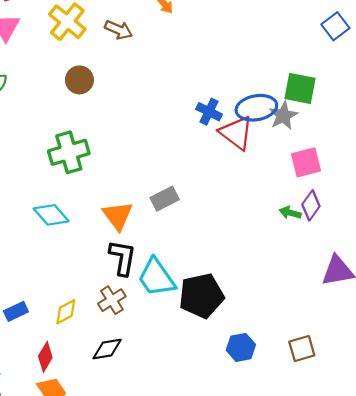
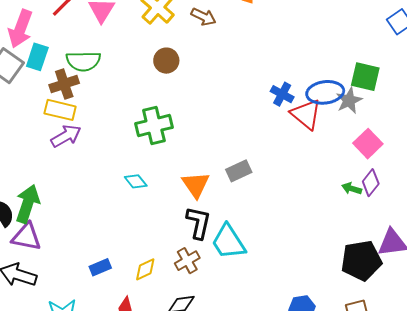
pink square: (306, 162) -> (368, 144), turned -32
cyan diamond: (51, 215) -> (136, 181), size x0.7
black pentagon: (201, 296) -> (361, 261), moved

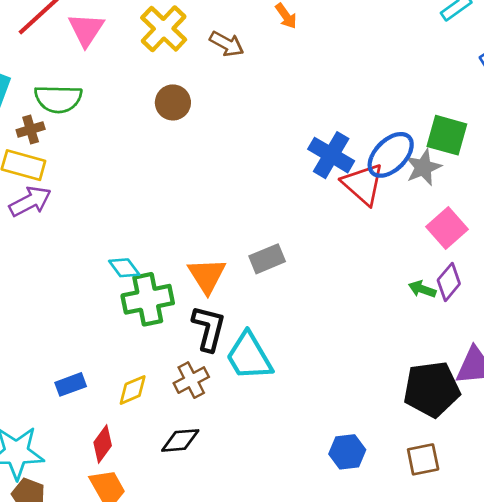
brown cross: (64, 84) -> (31, 129), size x0.7
blue ellipse: (325, 92) -> (391, 155), turned -39
blue cross: (282, 94) -> (331, 155), size x1.4
green cross: (154, 125) -> (148, 299), moved

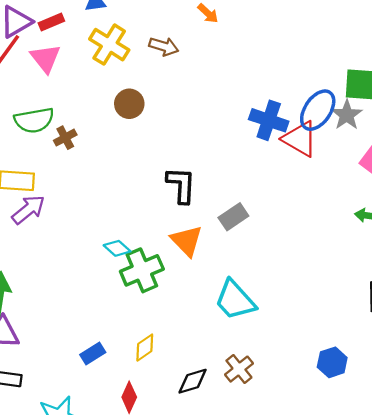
brown cross: (31, 129) -> (65, 138), moved
black L-shape: (209, 328) -> (181, 185), moved
brown cross: (191, 380) -> (239, 369), moved

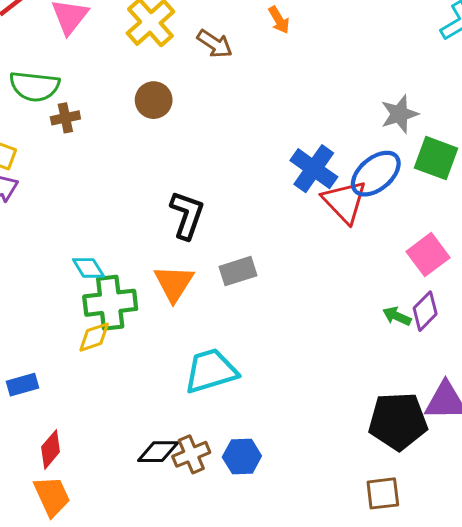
gray star: (347, 115) -> (399, 114), moved
cyan trapezoid: (235, 300) -> (211, 371), turned 99
yellow diamond: (145, 348) -> (94, 337), moved
blue hexagon: (332, 362) -> (242, 456), moved
black diamond: (193, 381) -> (158, 452), moved

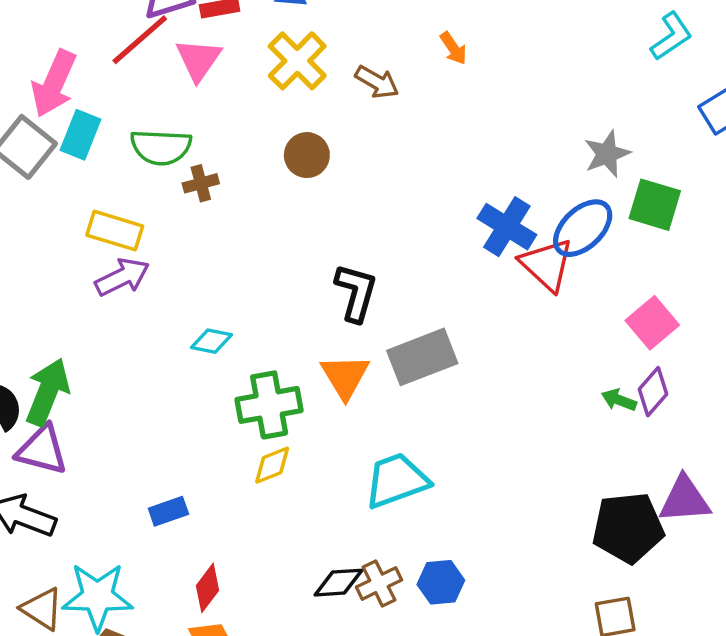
cyan diamond: (88, 268) -> (212, 341), moved, turned -44
gray rectangle: (238, 271) -> (422, 357), size x1.5
yellow diamond: (94, 337) -> (272, 465), moved

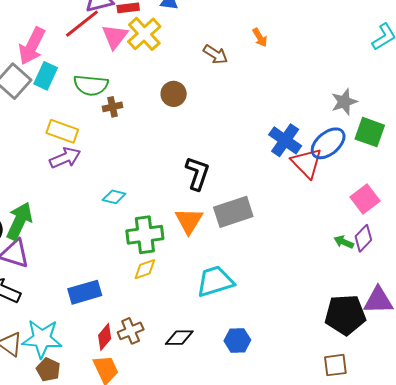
yellow cross: (297, 61) -> (144, 34), moved
blue rectangle: (168, 511) -> (85, 292), size x1.5
brown cross: (379, 583) -> (131, 331), moved

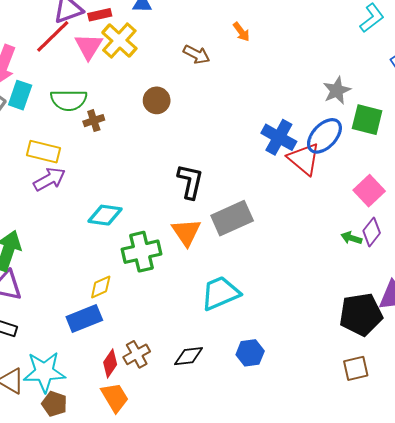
cyan diamond: (114, 197) -> (105, 215), size x1.4
yellow diamond: (145, 269) -> (101, 287), moved

